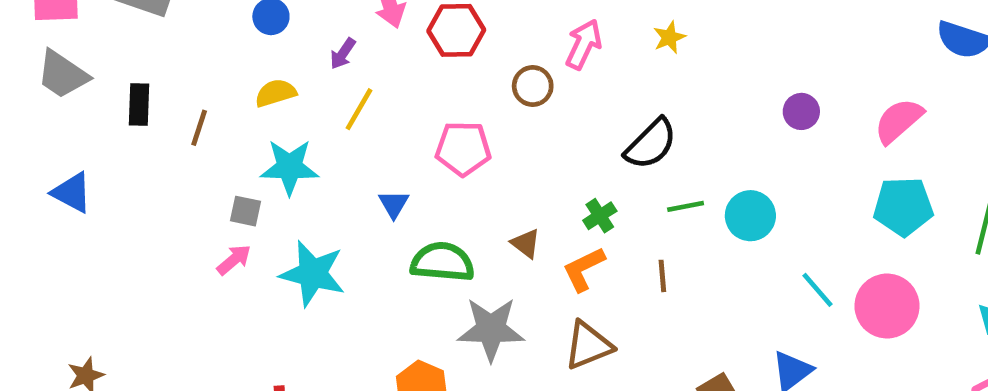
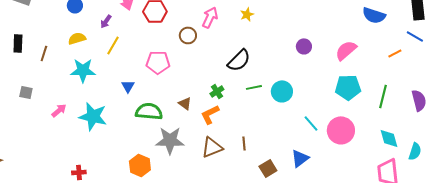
gray square: (245, 211) -> (26, 92), moved
brown line: (662, 276) -> (244, 143), moved

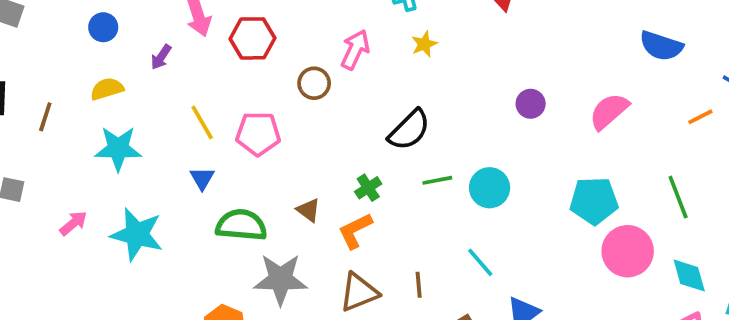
yellow line: (113, 45) -> (202, 122), moved, turned -60
cyan pentagon: (348, 87) -> (594, 201), moved
green line: (383, 96) -> (678, 197), turned -35
cyan line: (311, 123) -> (480, 262), moved
pink circle: (341, 130) -> (628, 251), moved

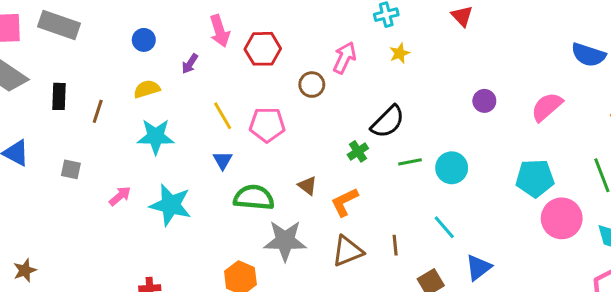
green cross: (368, 188) -> (358, 151), moved

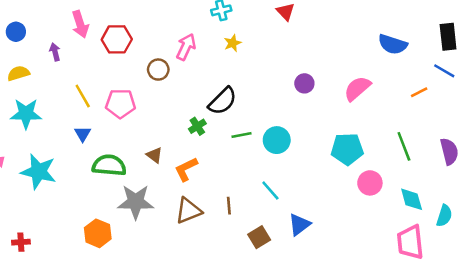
purple arrow: (190, 64) -> (55, 52), turned 132
pink circle: (562, 218) -> (370, 183), size x0.7

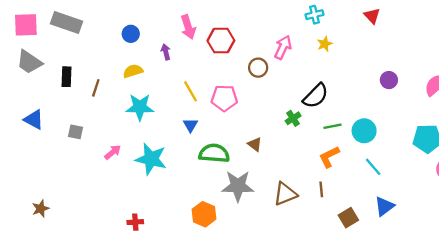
orange L-shape: (186, 169) -> (329, 157), moved
cyan line: (270, 190) -> (373, 167), moved

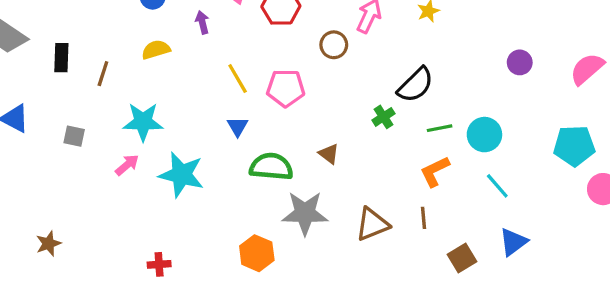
cyan star: (140, 107) -> (143, 122), moved
brown star: (41, 209) -> (48, 244), moved

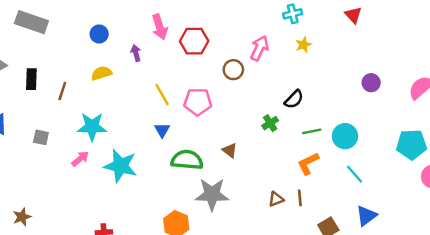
black semicircle: (416, 85) -> (294, 99), size x0.7
brown triangle: (372, 224) -> (276, 199), moved, size x0.6

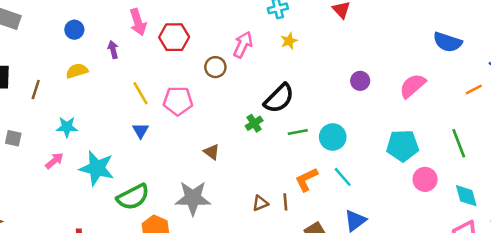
black semicircle: (294, 99) -> (279, 98), size x1.5
cyan star: (92, 127) -> (67, 127), size x0.7
green semicircle: (187, 160) -> (133, 197), moved, turned 148
orange L-shape: (308, 163) -> (306, 179), moved

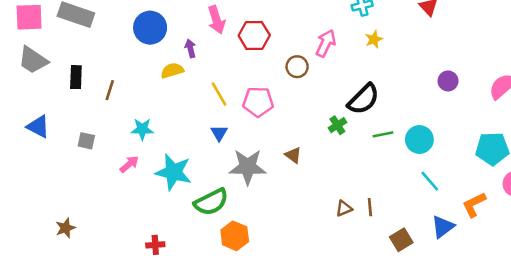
blue circle: (74, 30) -> (150, 28), size x1.6
yellow semicircle: (77, 71) -> (172, 71), moved
orange L-shape: (306, 179) -> (474, 205), moved
gray star: (193, 198) -> (248, 167), moved

